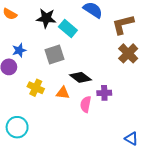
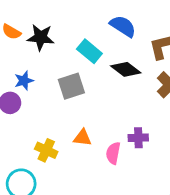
black star: (46, 18) -> (41, 37), moved
black diamond: (80, 77) -> (126, 69), moved
yellow cross: (36, 88) -> (46, 150), moved

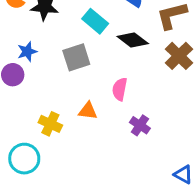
purple cross: (138, 138) -> (140, 125), moved, turned 36
pink semicircle: (113, 153) -> (120, 89), moved

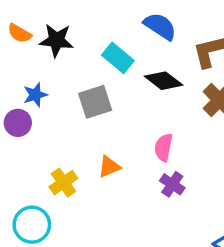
pink semicircle: (120, 89) -> (164, 147), moved
orange triangle: (88, 111) -> (109, 167), turned -30
yellow cross: (50, 124) -> (63, 183), turned 30

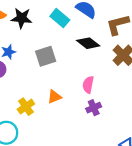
cyan rectangle: (118, 58) -> (60, 18), moved
purple cross: (172, 184) -> (94, 108), turned 32

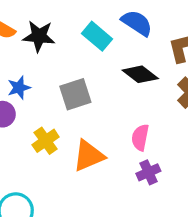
orange triangle: (54, 97) -> (89, 156), size x1.5
yellow cross: (26, 107) -> (46, 141), moved

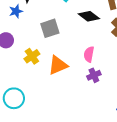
blue star: (19, 88) -> (16, 11), moved

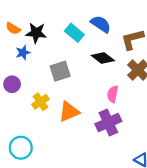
pink semicircle: (89, 54) -> (113, 94), moved
purple cross: (94, 75) -> (108, 123), size x1.6

